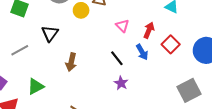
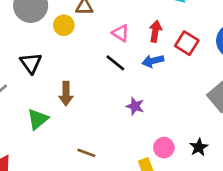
blue arrow: (142, 52) -> (153, 61), turned 119
black line: (117, 58) -> (115, 63), moved
green triangle: (36, 86) -> (38, 119), moved

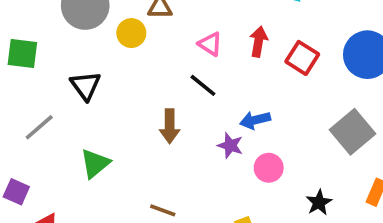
blue arrow: (153, 61) -> (255, 120), moved
brown arrow: (66, 94) -> (170, 126), moved
pink circle: (164, 148) -> (269, 168), moved

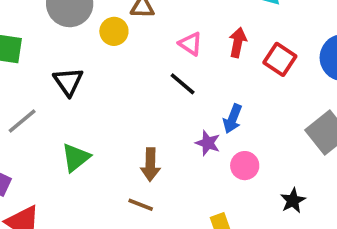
blue arrow: (255, 120) -> (233, 119), turned -56
brown arrow: (170, 126) -> (150, 165), moved

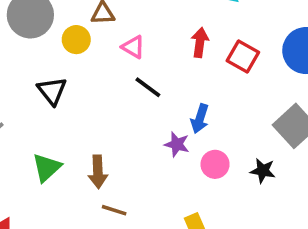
pink triangle: (191, 44) -> (133, 47), moved
black triangle: (68, 82) -> (52, 91), moved
brown arrow: (150, 165) -> (98, 172), moved
black star: (293, 201) -> (263, 171), moved, turned -30

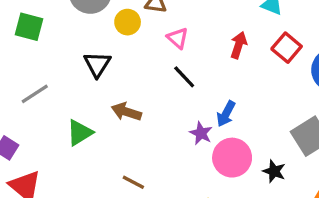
red square: (243, 56) -> (287, 48), moved
pink circle: (215, 164) -> (232, 158), size x1.5
brown arrow: (98, 172) -> (126, 112), moved, turned 100

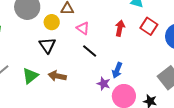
black triangle: (97, 64) -> (47, 45), moved
green triangle: (80, 133) -> (30, 76), moved

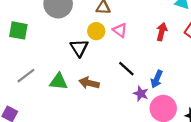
yellow circle: (52, 22) -> (96, 31), moved
black line: (90, 51) -> (126, 69), moved
green triangle: (30, 76) -> (59, 82), turned 42

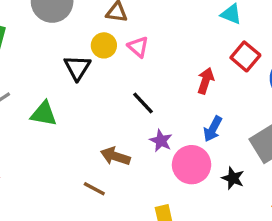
red arrow: (162, 32) -> (206, 81), moved
blue arrow: (157, 79) -> (213, 129), moved
brown arrow: (89, 83) -> (115, 156), moved

